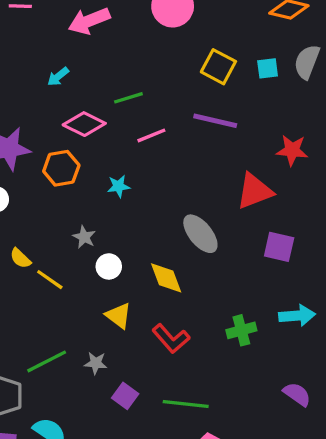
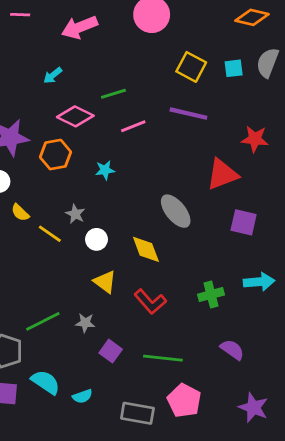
yellow semicircle: (20, 258) -> (20, 213), moved
yellow line: (50, 280) -> (50, 234), moved
purple semicircle: (297, 394) -> (232, 350), moved

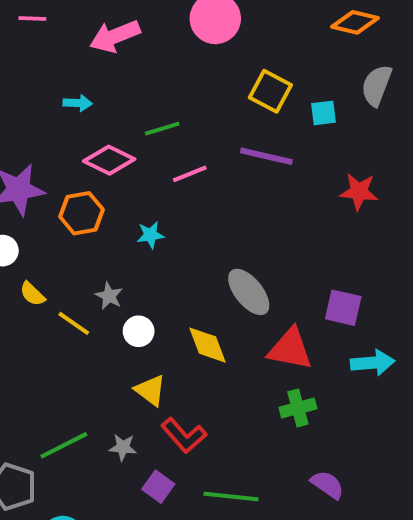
cyan square: (234, 68) -> (323, 113), moved
cyan arrow: (53, 75) -> (78, 103), turned -138
red triangle: (222, 174) -> (290, 349), moved, turned 32
cyan arrow: (259, 282) -> (373, 363), moved
red L-shape: (150, 302) -> (184, 436), moved

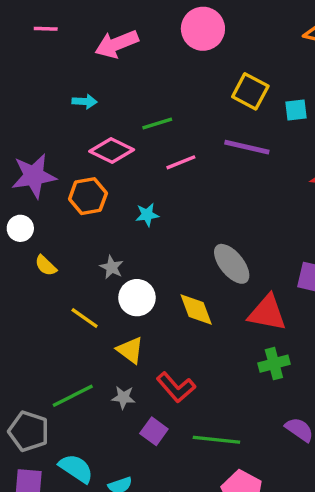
yellow line: (74, 323) -> (85, 318), moved
white circle: (139, 331) -> (137, 298), size x1.4
yellow triangle: (150, 390) -> (130, 350), moved

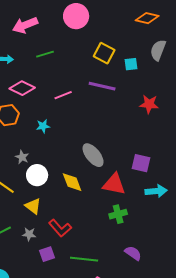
green line: (157, 123) -> (45, 54), moved
purple square: (154, 431) -> (47, 254), turned 35

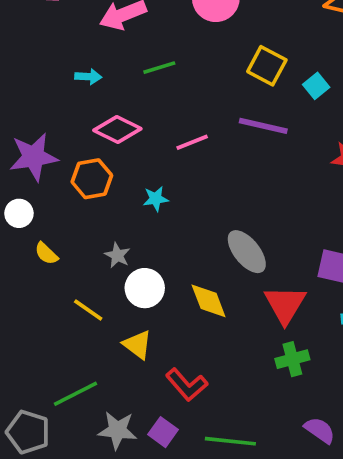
cyan square: (131, 64) -> (316, 86), turned -32
red triangle: (114, 184) -> (285, 304), turned 50
gray star: (29, 234) -> (117, 430), moved, size x1.5
purple square: (47, 254) -> (163, 432), turned -35

